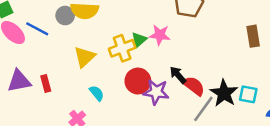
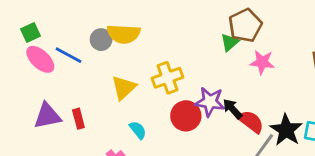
pink star: (160, 35) -> (262, 62), moved
green triangle: (139, 40) -> (230, 42), moved
purple star: (156, 92) -> (210, 102), moved

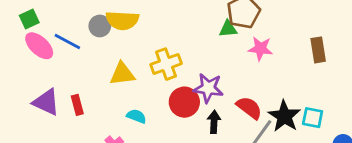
green triangle: (230, 42) -> (228, 29), turned 36
yellow triangle: (124, 88) -> (122, 74), turned 36
black arrow: (232, 109) -> (214, 122), moved, turned 45
purple triangle: (47, 116) -> (46, 102), turned 36
cyan semicircle: (138, 130) -> (136, 116), turned -30

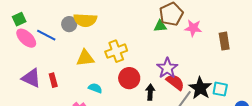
pink star: (260, 49) -> (193, 28), moved
purple star: (208, 88) -> (167, 68), moved, turned 30

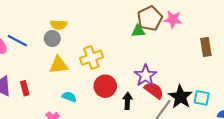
yellow semicircle: (85, 20) -> (59, 25), size x0.7
gray circle: (69, 24) -> (52, 38), moved
pink star: (193, 28) -> (173, 19), moved

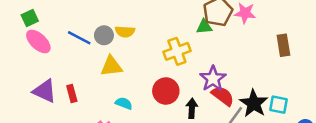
yellow semicircle: (59, 25) -> (125, 32), moved
blue line: (17, 41) -> (79, 38), moved
yellow cross: (91, 58) -> (177, 51), moved

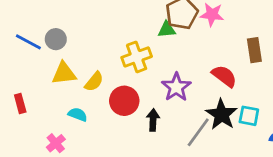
yellow semicircle: (125, 32) -> (94, 82), moved, turned -54
red semicircle: (223, 96) -> (224, 76), moved

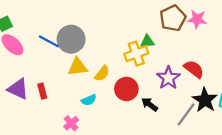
green triangle: (167, 30) -> (147, 41), moved
gray circle: (56, 39) -> (71, 39), size x1.6
red semicircle: (224, 76) -> (194, 69), moved
cyan semicircle: (78, 114) -> (89, 100), turned 136
black arrow: (153, 120) -> (150, 104), turned -56

